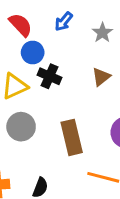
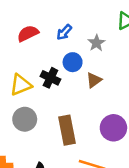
red semicircle: (21, 25) -> (28, 33), turned -75
blue circle: (33, 53) -> (73, 62), moved

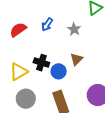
blue circle: (73, 62) -> (59, 71), moved

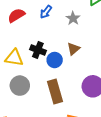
yellow triangle: (19, 72) -> (14, 58), turned 36

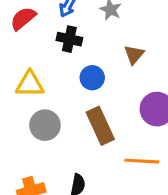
brown triangle: (73, 49) -> (134, 55), moved
black cross: (38, 50) -> (69, 39), moved

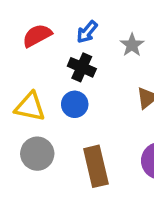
blue circle: (92, 78) -> (75, 104), moved

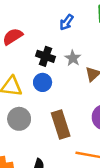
blue arrow: (87, 32) -> (67, 22), moved
gray star: (132, 45) -> (73, 58), moved

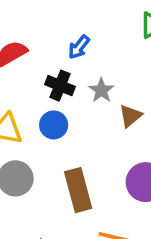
blue arrow: (67, 22) -> (79, 47), moved

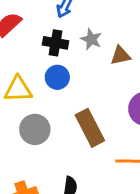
brown triangle: (130, 116) -> (120, 56), turned 40

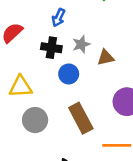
gray star: (91, 39) -> (81, 44), turned 30
blue circle: (57, 77) -> (69, 74), moved

